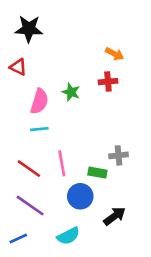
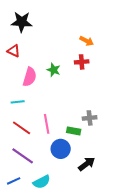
cyan line: (39, 129) -> (18, 102), moved
cyan semicircle: (68, 236) -> (42, 182), moved

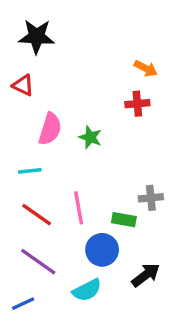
green star: (54, 70) -> (90, 137), moved
cyan semicircle: (42, 182) -> (87, 290), moved

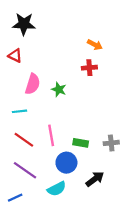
gray cross: (151, 198) -> (111, 143), moved

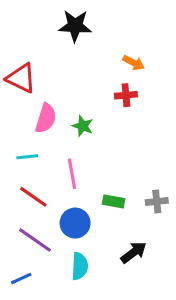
black star: (24, 24) -> (75, 26), moved
red triangle: (15, 56) -> (21, 78), size x1.5
pink line: (51, 135) -> (72, 174), moved
blue circle: (66, 163) -> (75, 223), moved
cyan semicircle: (57, 189) -> (80, 266), turned -60

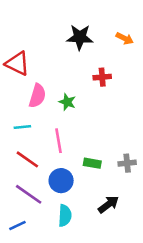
black star: (75, 26) -> (80, 37), moved
orange arrow: (134, 63) -> (125, 38), moved

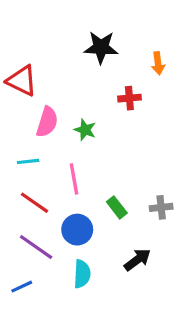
orange arrow: (125, 38) -> (158, 63), moved, turned 56
green rectangle: (92, 163) -> (117, 207), turned 42

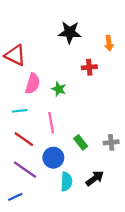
cyan semicircle: (82, 274) -> (66, 182), moved

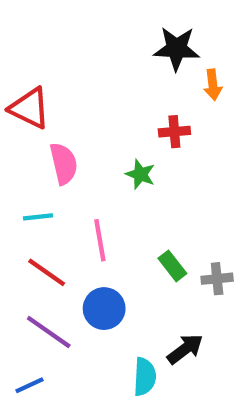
black star: (70, 32) -> (177, 49), moved
pink semicircle: (33, 84) -> (64, 164), turned -30
green star: (59, 89) -> (140, 174), moved
green rectangle: (81, 142) -> (172, 266), moved
cyan semicircle: (66, 182) -> (145, 377), moved

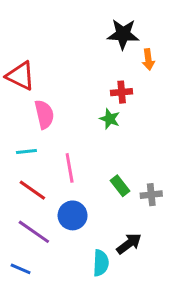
green star: (140, 174) -> (110, 119), moved
blue line: (30, 385) -> (21, 269), turned 48

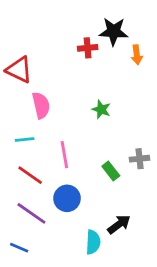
red cross: (122, 92) -> (88, 48), moved
gray cross: (151, 195) -> (140, 159), moved

